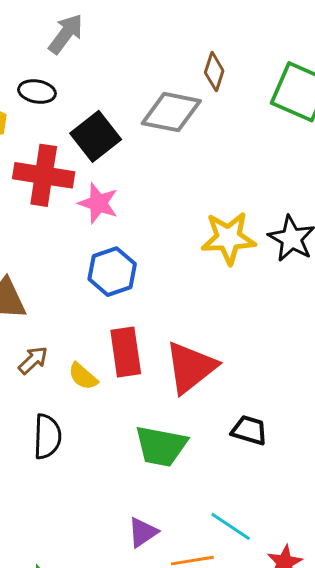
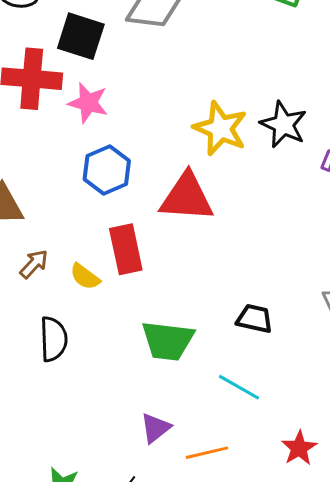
black square: (96, 136) -> (81, 36), turned -30
yellow star: (228, 238) -> (220, 128), turned 30
red triangle: (191, 367) -> (187, 197), moved, turned 46
cyan line: (231, 526) -> (239, 387), moved

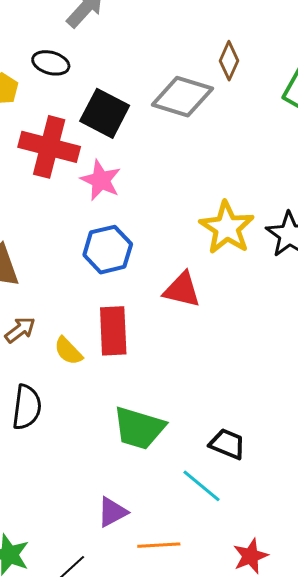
red triangle: (187, 197) -> (182, 290), size x0.7
black trapezoid: (255, 319) -> (227, 444), moved

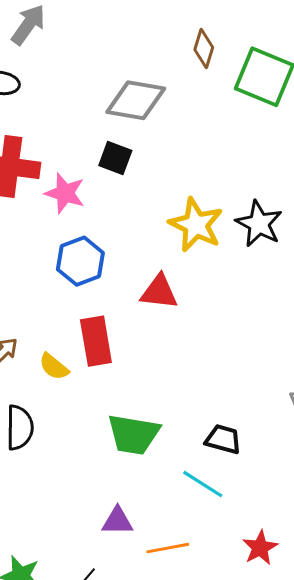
brown diamond: (229, 61) -> (204, 49), moved
black square: (105, 113) -> (115, 158), moved, size x0.7
purple triangle: (112, 512) -> (117, 521), turned 36

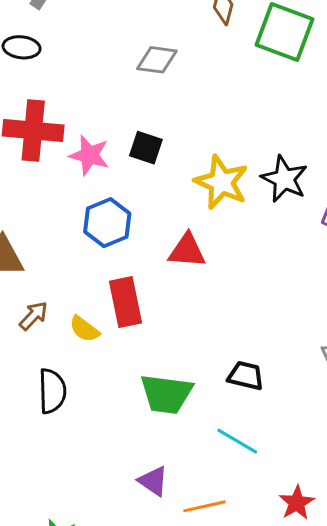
gray diamond: (136, 100) -> (157, 60), size x0.7
black square: (115, 158) -> (146, 148), moved
black trapezoid: (223, 439) -> (246, 376), moved
purple triangle: (117, 521) -> (153, 481), turned 36

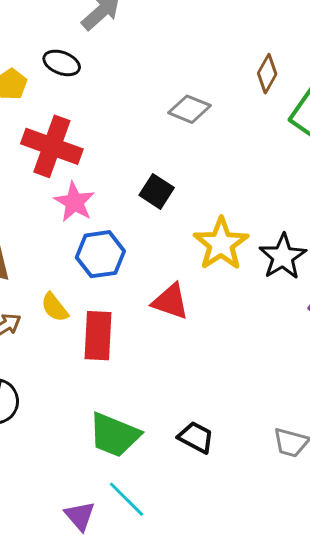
pink star: (89, 155) -> (74, 202), moved
yellow semicircle: (84, 329) -> (55, 307), moved
cyan line: (237, 441) -> (127, 499), moved

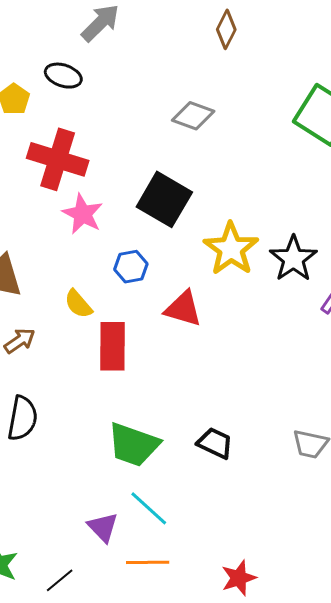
brown diamond: (267, 74) -> (226, 29), moved
black square: (157, 191) -> (164, 199), size x1.6
blue hexagon: (100, 254) -> (131, 267), moved, size x0.7
yellow semicircle: (55, 307) -> (78, 304), moved

